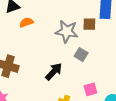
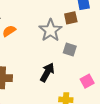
gray star: (67, 31) -> (51, 30), turned -30

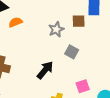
gray star: (51, 30) -> (56, 29), size x0.7

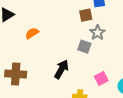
orange semicircle: (15, 22) -> (32, 33), moved
gray star: (56, 29) -> (97, 33), moved

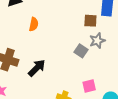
orange semicircle: (32, 33) -> (34, 24), turned 120
black arrow: (61, 69) -> (37, 68), moved

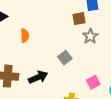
gray square: (81, 51) -> (65, 58), moved, turned 32
black arrow: (37, 68) -> (38, 77), turned 36

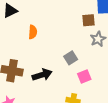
pink square: (93, 82) -> (84, 76), moved

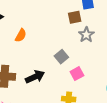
orange semicircle: (33, 32) -> (21, 35), turned 32

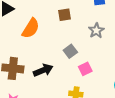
brown square: (75, 17) -> (65, 15), moved
orange semicircle: (21, 35) -> (31, 28), size x1.5

